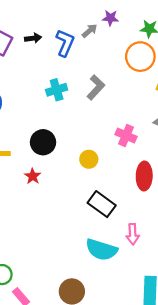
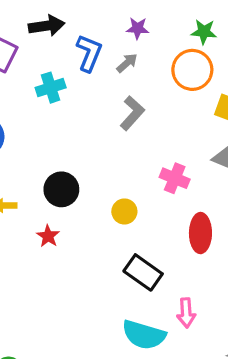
purple star: (110, 18) -> (138, 28), moved
gray arrow: (90, 31) -> (127, 63), moved
black arrow: (33, 38) -> (47, 26), moved, size x1.5
cyan cross: (57, 90) -> (51, 88), moved

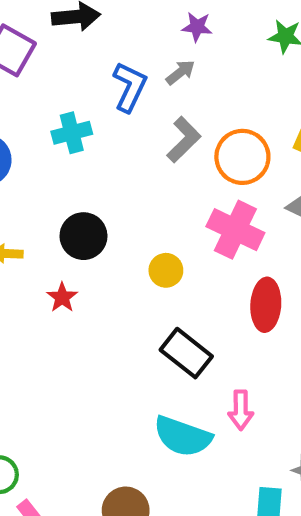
blue L-shape: (89, 53) -> (130, 87), moved
orange circle: (192, 70) -> (242, 157), moved
cyan cross: (51, 88) -> (72, 133), moved
pink cross: (175, 178) -> (235, 230), size x1.4

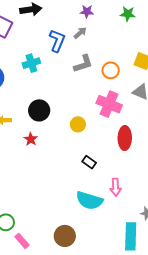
gray L-shape: (184, 140) -> (83, 64), turned 30
orange circle: (242, 157) -> (111, 70), size x0.7
black rectangle: (186, 353) -> (89, 162), size x0.6

